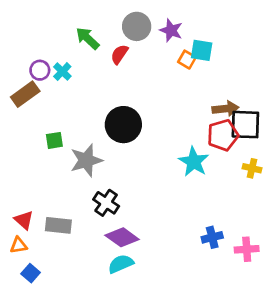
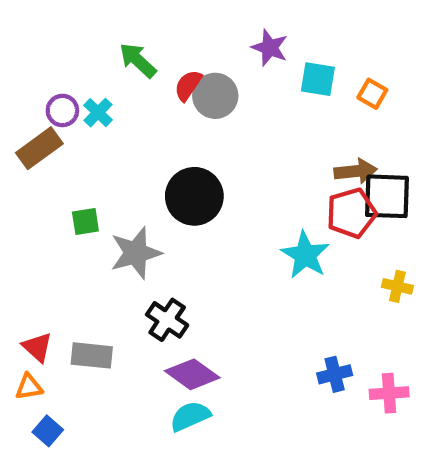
gray circle: (137, 26) -> (215, 96), moved
orange square: (187, 60) -> (372, 94), moved
yellow cross: (252, 168) -> (397, 286), moved

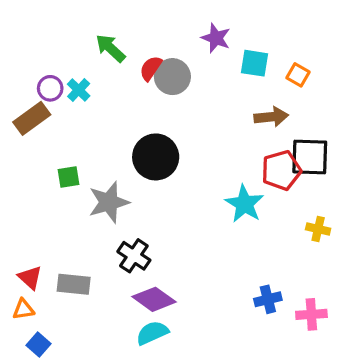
brown arrow: (356, 171) -> (271, 117), moved

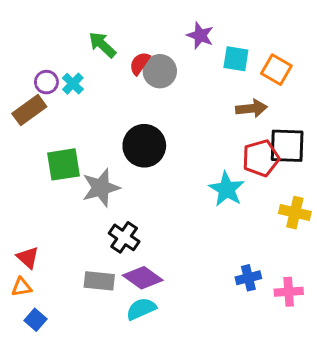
orange square: (298, 75) -> (276, 70), size x1.4
green square: (69, 177) -> (64, 164), size x1.6
yellow cross: (318, 229) -> (295, 213), size x1.4
gray rectangle: (74, 284) -> (99, 281), moved

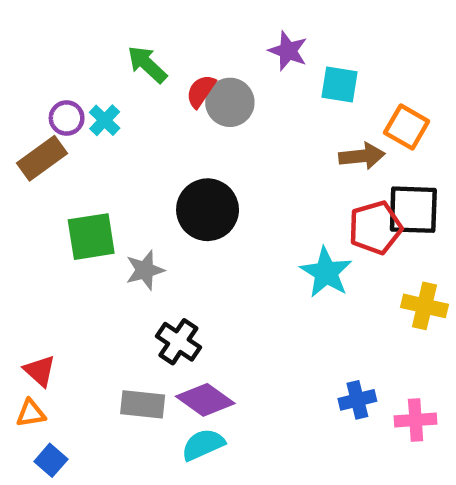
orange square: (276, 70) -> (407, 127), moved
gray star: (101, 188) -> (145, 270), size x0.7

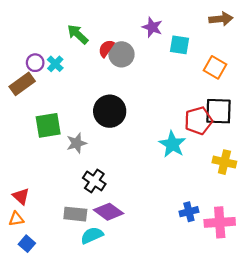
brown arrow: (362, 156) -> (221, 19), moved
pink cross: (416, 420) -> (220, 222), size x1.4
cyan semicircle: (203, 445) -> (92, 235), moved

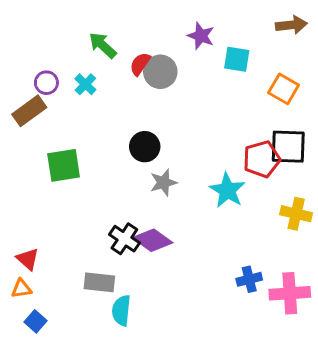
cyan cross: (55, 64) -> (85, 84), moved
black circle: (110, 111) -> (145, 147), size x0.7
gray star: (77, 143) -> (163, 183), moved
purple diamond: (108, 212) -> (153, 240), moved
cyan semicircle: (92, 235) -> (121, 310), turned -60

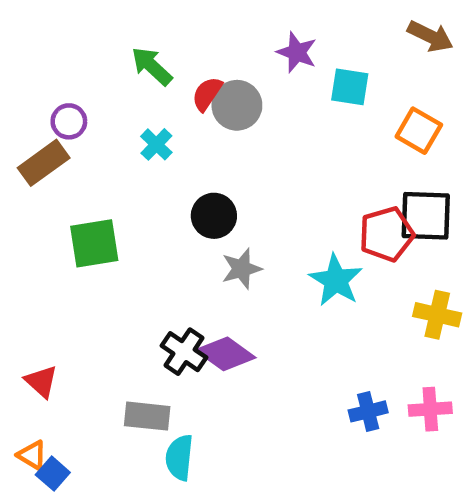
brown arrow: (291, 25) -> (430, 36), turned 32
cyan cross: (85, 84) -> (156, 144), moved
orange triangle: (21, 289) -> (32, 455), moved, turned 40
pink cross: (290, 293) -> (430, 409), moved, size x0.7

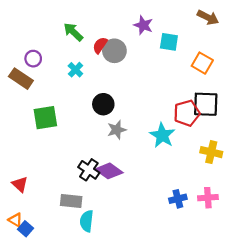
brown rectangle: (44, 163) -> (21, 79), turned 70

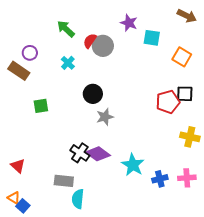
black square: (206, 104) -> (185, 94), size x0.7
green square: (45, 118) -> (41, 106), size x0.7
cyan star: (162, 135) -> (133, 165), moved

